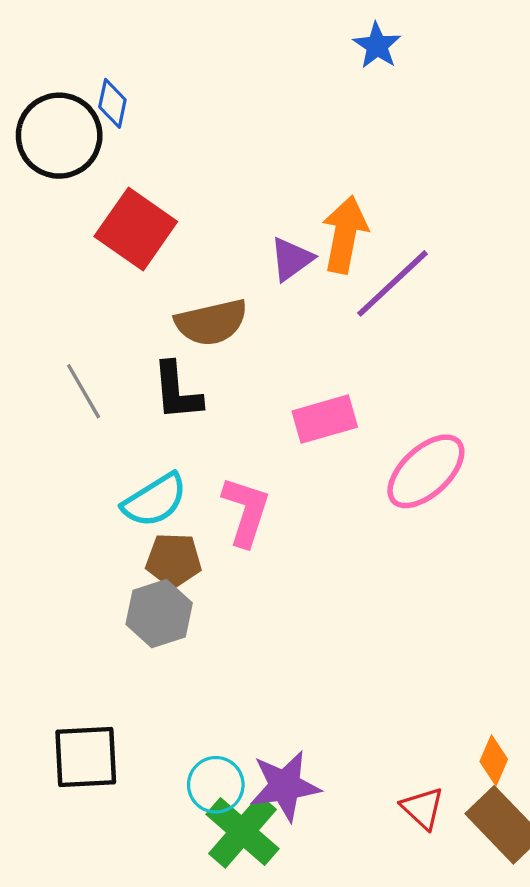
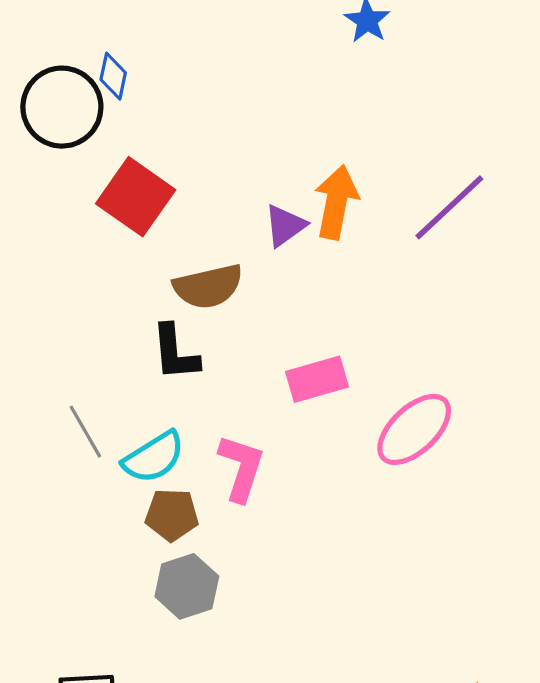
purple line: (393, 283) -> (449, 207), moved
gray line: (84, 391) -> (85, 432), moved
gray hexagon: (159, 614) -> (187, 586), moved

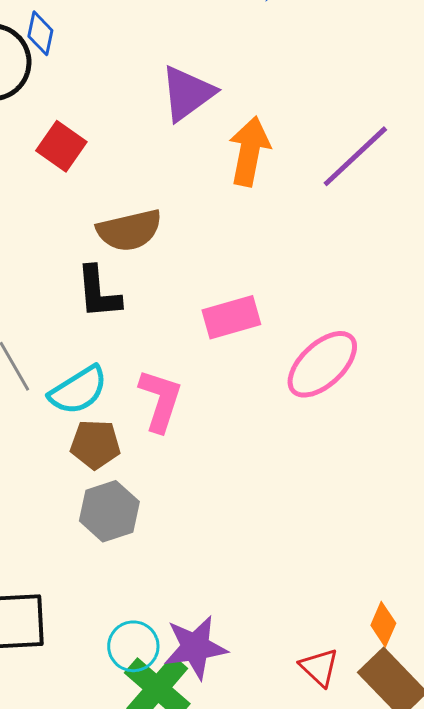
red square: (136, 197) -> (61, 146), size x0.7
purple triangle: (285, 226) -> (187, 93), moved, size x1.4

